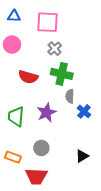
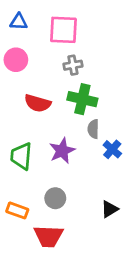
gray cross: (55, 49) -> (73, 65), turned 32

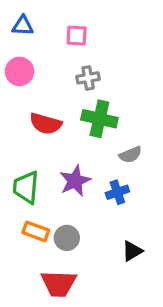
pink square: (63, 30) -> (77, 36), size x0.6
gray semicircle: (93, 129) -> (130, 155), moved, turned -114
blue cross: (112, 149) -> (117, 192), moved, turned 30
orange rectangle: (17, 210) -> (36, 231), moved

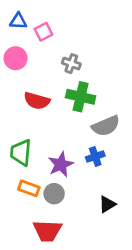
pink square: (77, 36) -> (43, 32), moved, turned -30
gray cross: (88, 78) -> (71, 64), turned 30
gray semicircle: (130, 155) -> (106, 126), size x1.5
purple star: (75, 181) -> (61, 164), moved

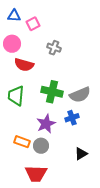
green cross: (81, 97) -> (52, 92), moved
red semicircle: (37, 101) -> (24, 65), moved
green trapezoid: (21, 153) -> (16, 96), moved

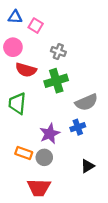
pink square: (33, 24) -> (36, 26), turned -32
green cross: (52, 92) -> (56, 81), moved, turned -30

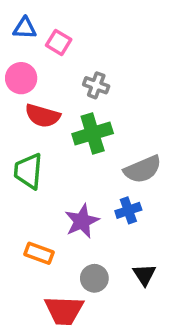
gray circle: (44, 157) -> (94, 278), moved
black triangle: (87, 166) -> (144, 275), turned -32

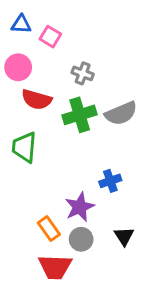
gray semicircle: (143, 169) -> (121, 113), moved
purple star: (82, 221) -> (80, 207), moved
orange rectangle: (39, 253) -> (49, 229), moved, turned 35

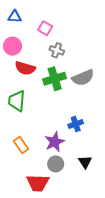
pink square: (50, 37) -> (45, 28), moved
orange rectangle: (49, 229) -> (21, 145), moved

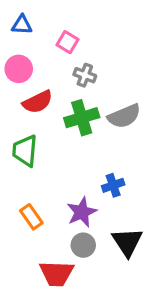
red semicircle: (25, 68) -> (38, 102), turned -42
black triangle: (85, 162) -> (127, 242), size x1.5

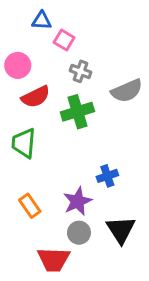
blue triangle: (22, 25) -> (42, 21), moved
gray semicircle: (124, 116) -> (127, 91), moved

